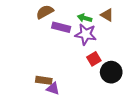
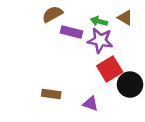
red square: (94, 59) -> (110, 69), size x1.5
purple triangle: (53, 88) -> (91, 104), moved

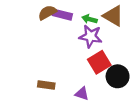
brown triangle: (125, 18) -> (113, 16), size x1.5
purple rectangle: (71, 32) -> (62, 15), moved

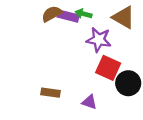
green arrow: (89, 19) -> (83, 14), moved
red square: (99, 62) -> (108, 68), turned -35

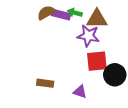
brown triangle: (123, 17) -> (97, 19), moved, turned -30
red square: (108, 68) -> (97, 61), turned -30

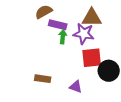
green arrow: (75, 13) -> (63, 37), moved, turned 80
purple rectangle: (61, 15) -> (58, 25), moved

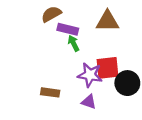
purple star: (84, 34) -> (90, 75), moved
green arrow: (63, 37) -> (74, 43), turned -32

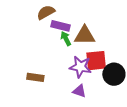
brown triangle: (107, 21) -> (85, 35), moved
brown rectangle: (50, 92) -> (35, 77), moved

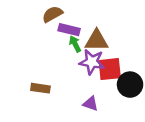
purple star: (80, 67) -> (92, 62), moved

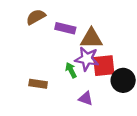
brown semicircle: (52, 14) -> (36, 17), moved
green arrow: (75, 44) -> (71, 70), moved

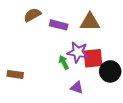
brown triangle: (91, 38) -> (90, 22), moved
brown rectangle: (38, 84) -> (15, 74), moved

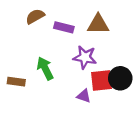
red square: (93, 58) -> (101, 81), moved
green arrow: (64, 62) -> (45, 68), moved, size x1.5

